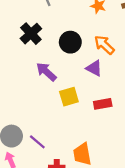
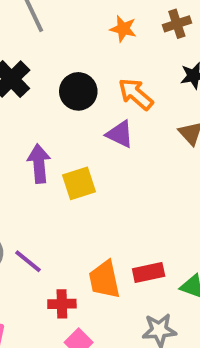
purple arrow: (46, 72) -> (39, 164), moved, turned 45
red rectangle: (103, 104) -> (149, 272), moved

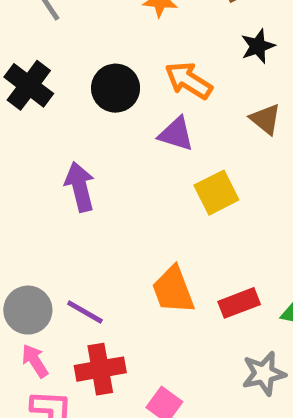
yellow square: (79, 183) -> (216, 193), moved
orange trapezoid: (104, 280) -> (173, 290), moved
red cross: (62, 304) -> (100, 369), moved, size x1.4

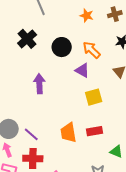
red rectangle: (239, 303) -> (95, 131), moved

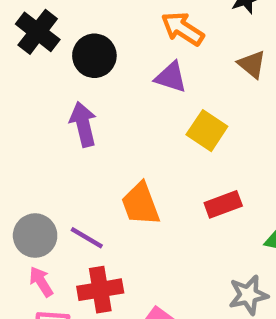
black circle: (62, 47) -> (94, 56), moved
yellow square: (94, 97) -> (207, 131), turned -30
orange trapezoid: (68, 133) -> (140, 204), moved

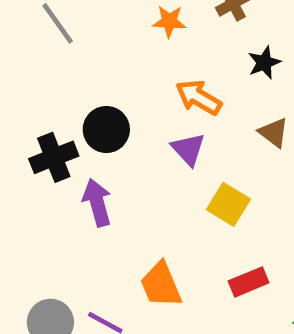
black cross: (38, 32) -> (54, 157), moved, turned 33
purple triangle: (171, 77) -> (188, 149), turned 32

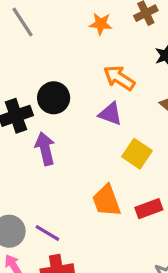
purple triangle: (188, 149) -> (110, 114), turned -30
orange trapezoid: (161, 285) -> (106, 201), moved

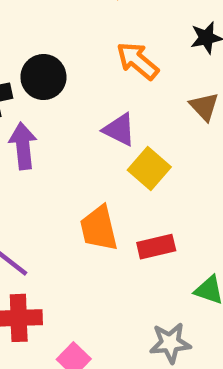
purple triangle: (110, 114) -> (119, 130), moved

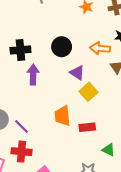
orange arrow: (138, 61) -> (100, 48), moved, turned -42
black circle: (43, 77) -> (62, 47), moved

